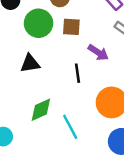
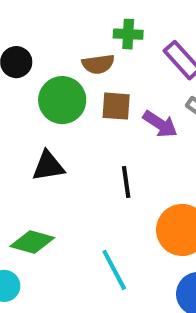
purple arrow: (98, 52) -> (160, 124), moved
green diamond: (41, 110) -> (32, 242), moved, turned 40

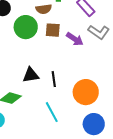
black triangle: (48, 166) -> (31, 75), moved
black line: (126, 182) -> (54, 79), moved

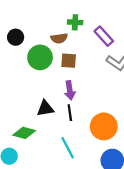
purple arrow: (75, 39) -> (70, 90), moved, turned 48

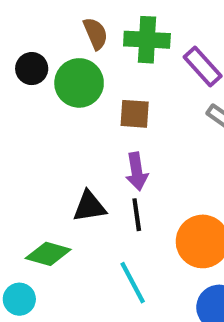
green cross: (75, 22) -> (147, 40), size x1.5
brown semicircle: (59, 38) -> (96, 34), moved, turned -105
green circle: (40, 57) -> (79, 83), moved

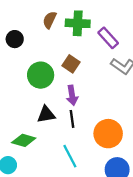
brown semicircle: (96, 34) -> (50, 20), turned -132
green circle: (79, 83) -> (41, 75), moved
brown square: (135, 114) -> (71, 64), turned 30

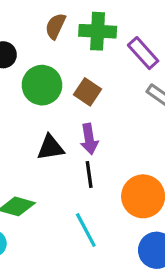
green circle: (41, 75) -> (42, 85), moved
black triangle: (46, 114) -> (50, 147), moved

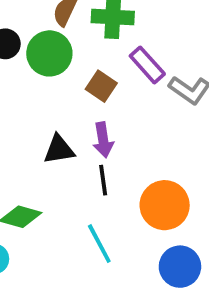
purple rectangle: (143, 53) -> (147, 65), moved
green circle: (42, 85) -> (49, 53), moved

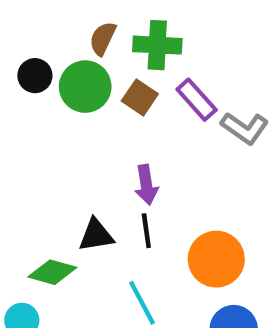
brown square: (101, 86) -> (140, 97), moved
black triangle: (59, 149) -> (96, 235), moved

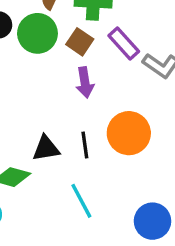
purple arrow: (146, 185) -> (85, 82), moved
orange circle: (216, 259) -> (129, 133), moved

